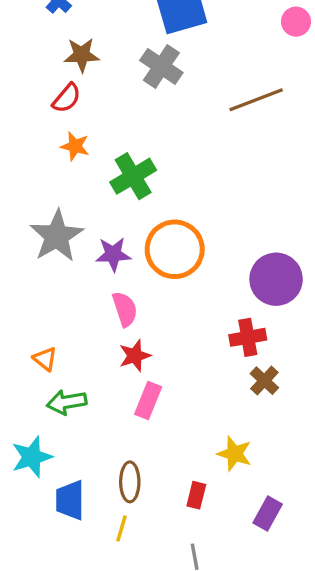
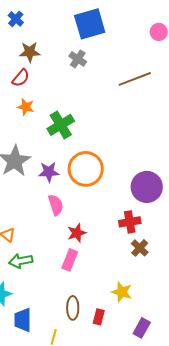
gray cross: (161, 66) -> (78, 59), size x0.7
red star: (135, 356) -> (77, 233), moved
brown ellipse: (130, 482) -> (73, 308), moved

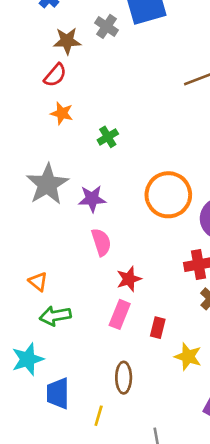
gray cross: (78, 59) -> (106, 26), moved
green cross: (61, 125) -> (108, 137), size x0.6
orange circle: (86, 169) -> (168, 195), moved
red rectangle: (99, 317) -> (158, 328), moved

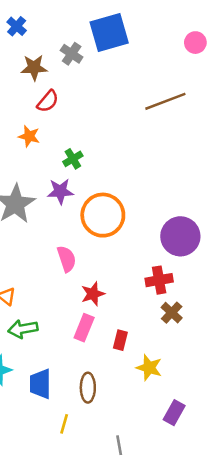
red semicircle: (55, 75) -> (48, 101), moved
orange circle: (168, 195) -> (103, 215), moved
purple star: (92, 199) -> (60, 191), moved
blue trapezoid: (58, 393) -> (40, 384), moved

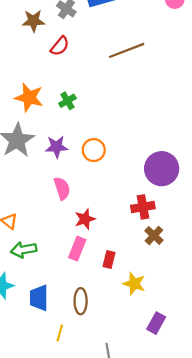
red semicircle: (48, 101) -> (60, 46), moved
brown line: (165, 101) -> (127, 50), moved
orange star: (29, 136) -> (29, 97), moved, size x1.5
purple star: (60, 191) -> (56, 147), moved
orange circle: (103, 215) -> (94, 150), size x0.6

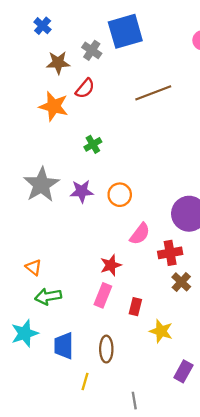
orange star: (29, 97) -> (54, 106), moved
pink semicircle: (62, 188) -> (140, 234), moved, turned 55

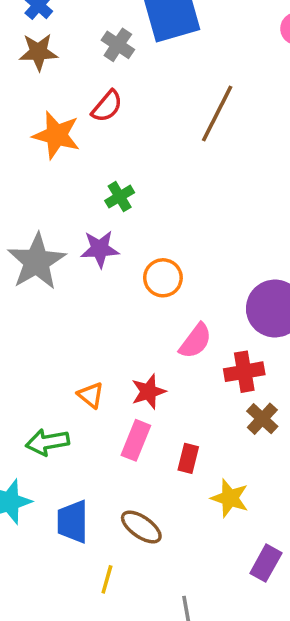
brown star: (58, 63) -> (38, 52), moved
brown line: (153, 93) -> (217, 113), turned -42
purple star: (82, 191) -> (100, 249), moved
orange triangle: (34, 267) -> (91, 395), moved
brown ellipse: (106, 349) -> (141, 527), turned -55

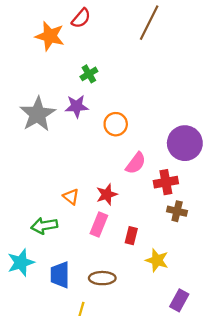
brown cross: (262, 419) -> (177, 211), turned -30
brown ellipse: (141, 527) -> (102, 278), turned -35

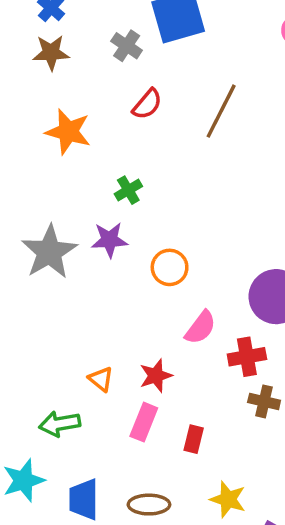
red semicircle: (81, 18) -> (147, 104), moved
yellow star: (157, 260) -> (228, 499), moved

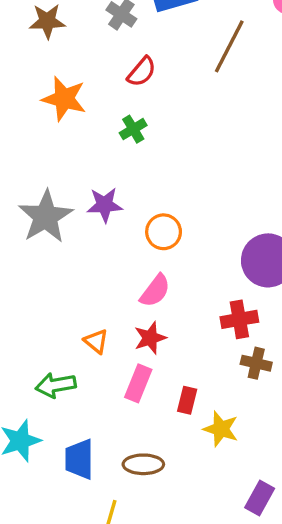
brown line: (221, 111) -> (229, 46), moved
green cross: (128, 190) -> (133, 129), moved
pink semicircle: (200, 328) -> (155, 291), moved
yellow star: (228, 499) -> (221, 429), moved

